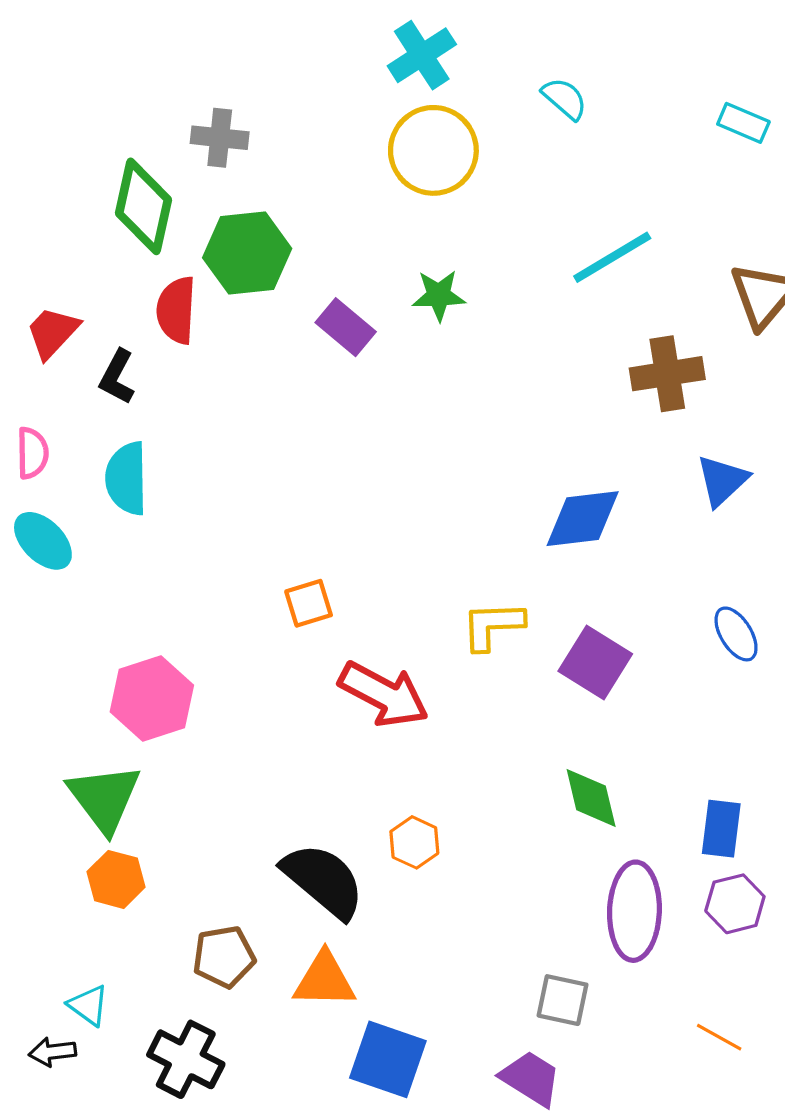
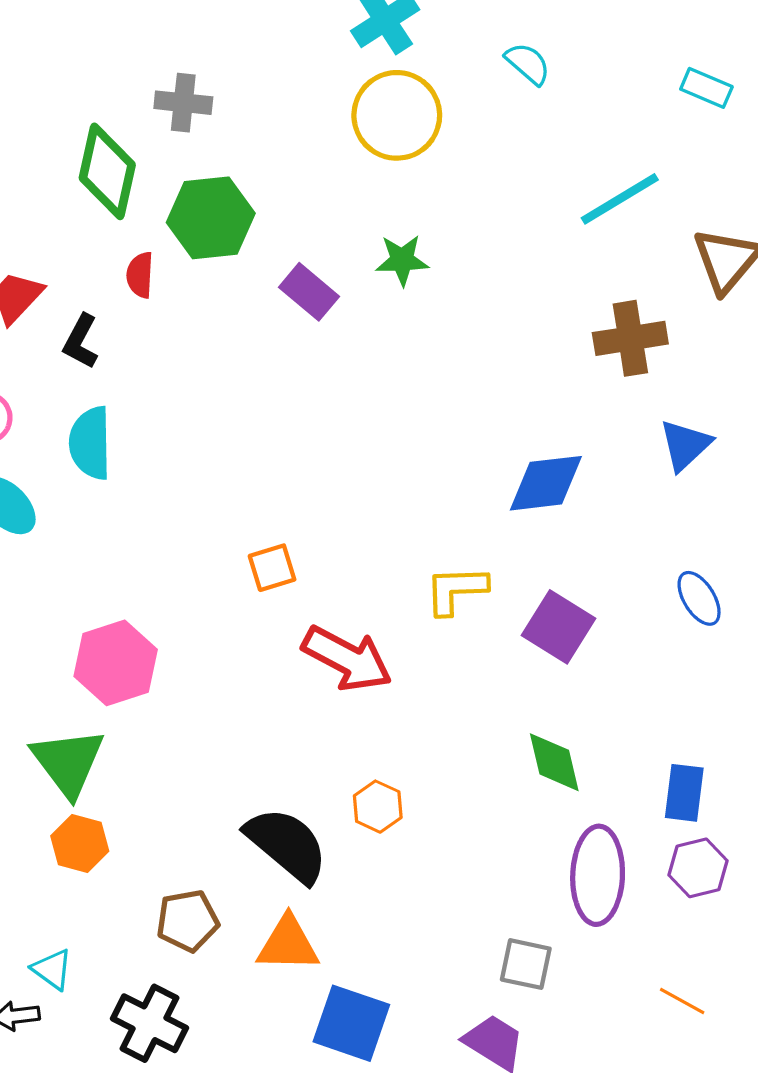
cyan line: (612, 257) -> (620, 199), moved
red semicircle: (176, 310) -> (140, 275), size x0.7

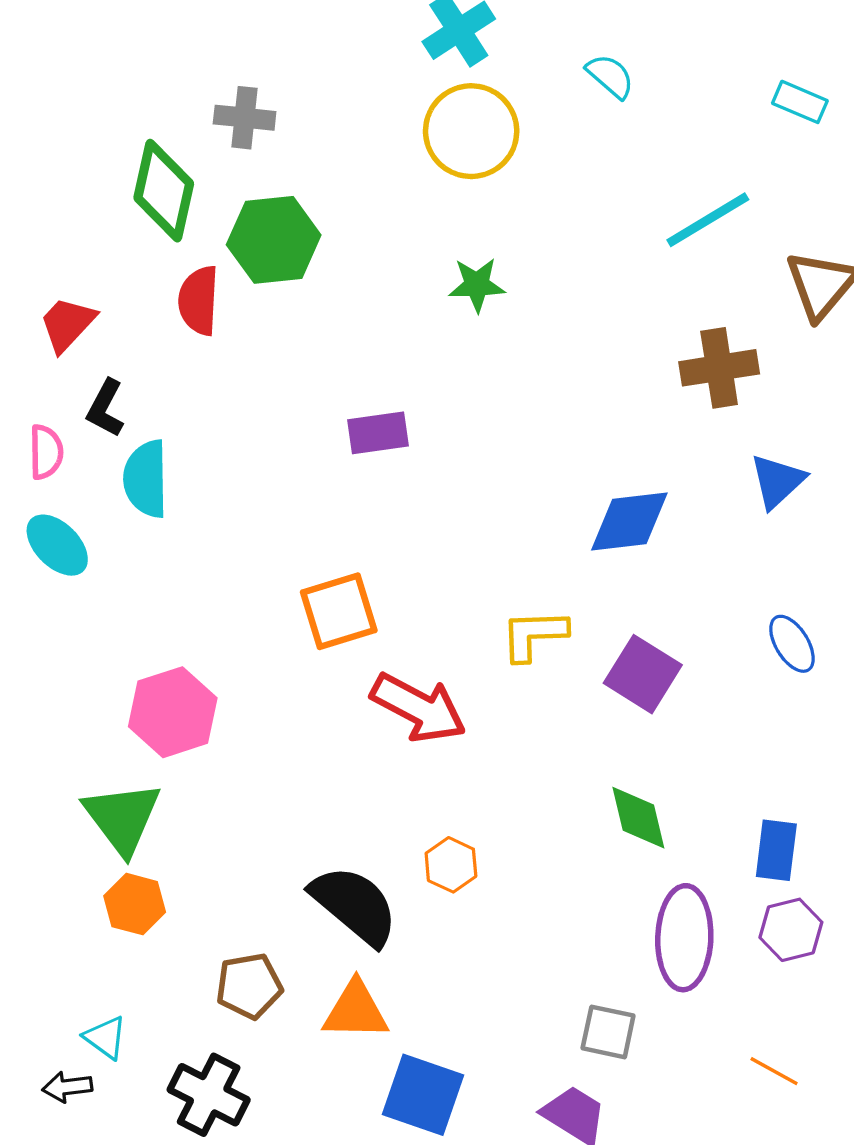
red semicircle: (140, 275) -> (199, 301), size x1.4
purple rectangle: (309, 292) -> (378, 433), moved, turned -48
black L-shape: (81, 342) -> (105, 408), moved
orange square: (272, 568) -> (339, 611), size x1.5

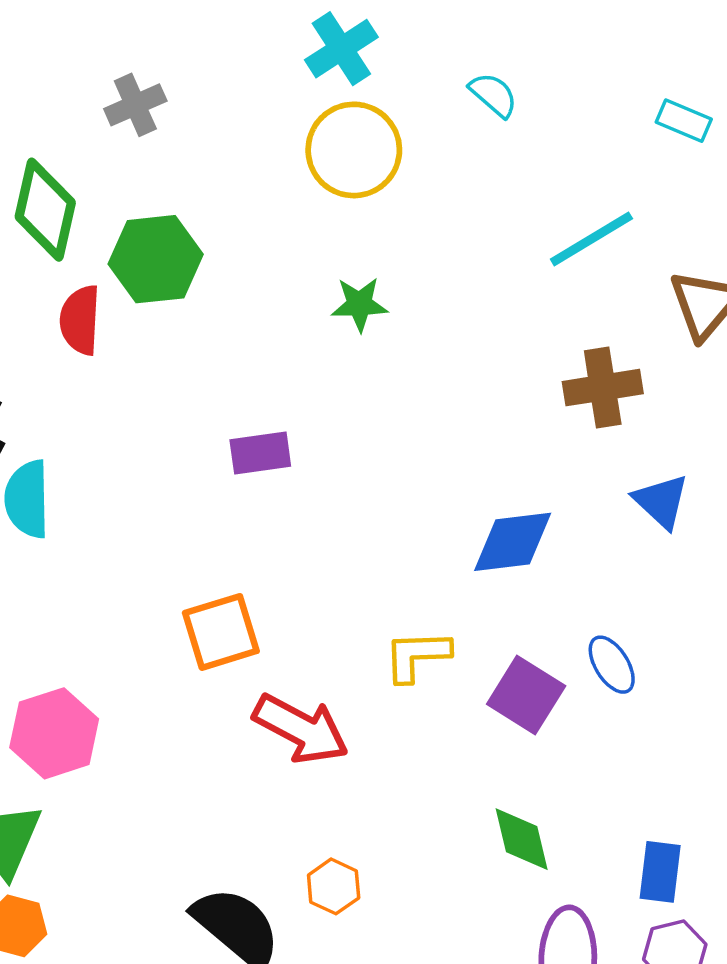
gray cross: (245, 118) -> (135, 105), moved, turned -30
blue triangle: (777, 481) -> (661, 501), turned -34
blue ellipse: (792, 644) -> (612, 665), moved

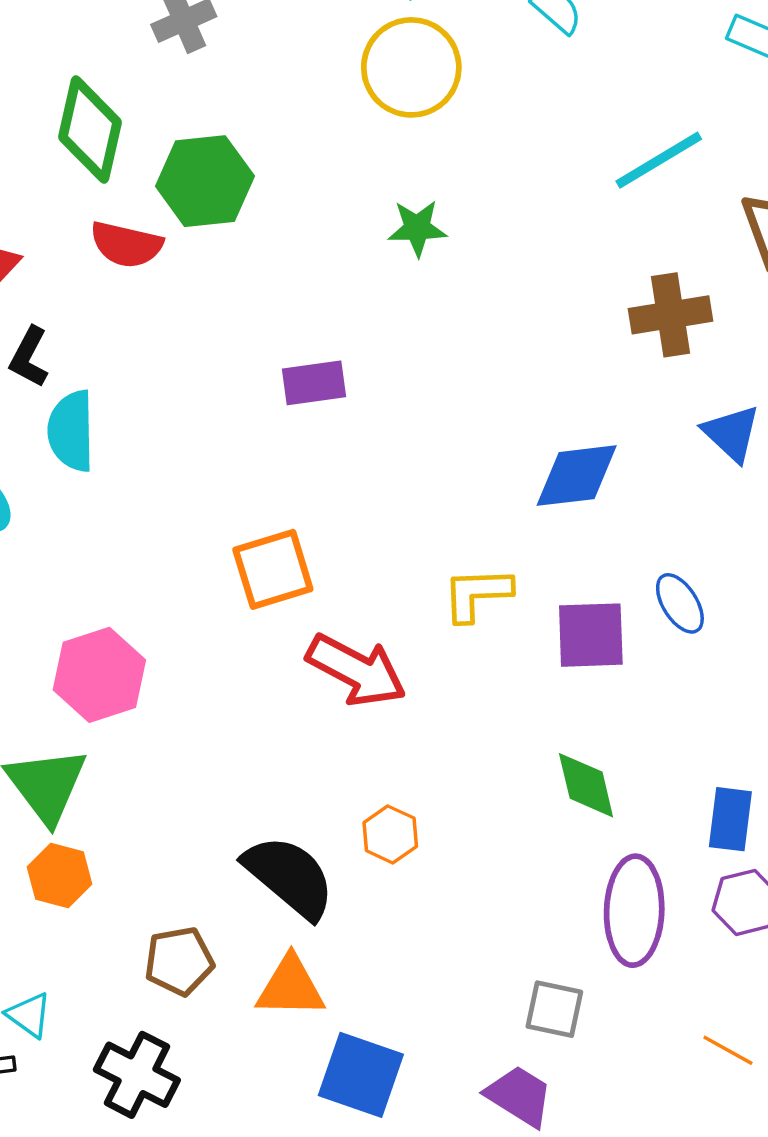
red semicircle: (80, 320) -> (126, 245), turned -80
purple square: (526, 695) -> (591, 635), turned -34

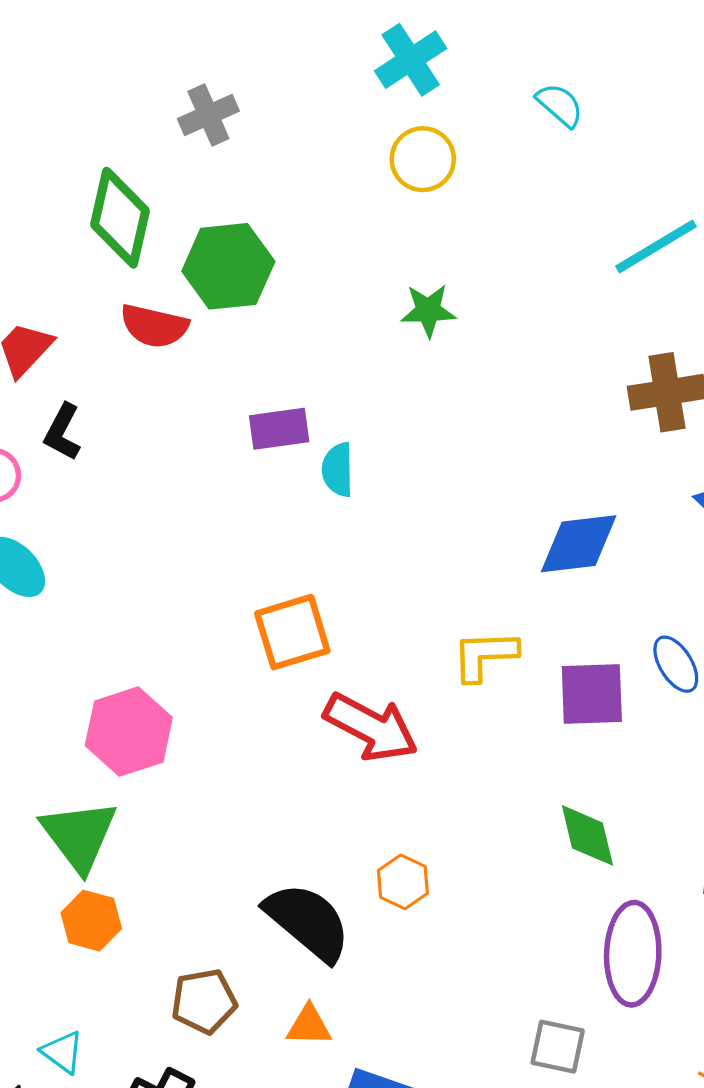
yellow circle: (411, 67) -> (423, 159), size x0.7
purple rectangle: (314, 383) -> (279, 429), moved
cyan semicircle: (71, 431) -> (338, 470), moved, size x0.7
orange triangle: (291, 987) -> (309, 1026), size x0.7

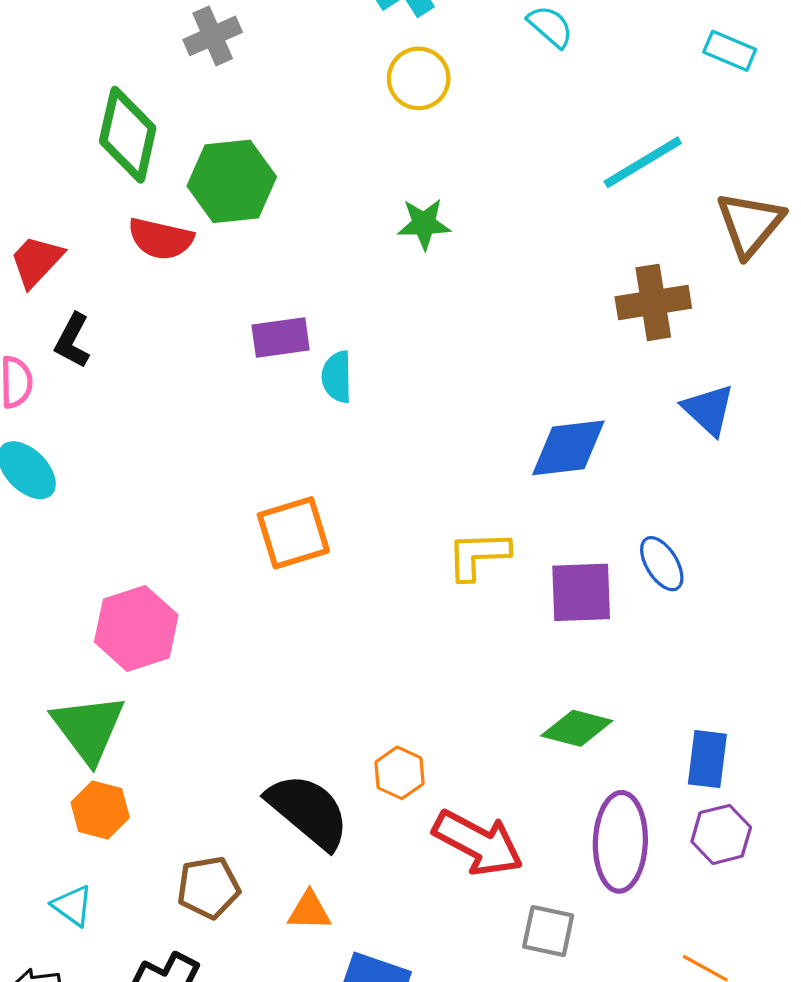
red arrow: (371, 727) -> (478, 843), moved
green diamond: (587, 835) -> (577, 728), turned -62
cyan triangle: (63, 1052) -> (72, 906), moved

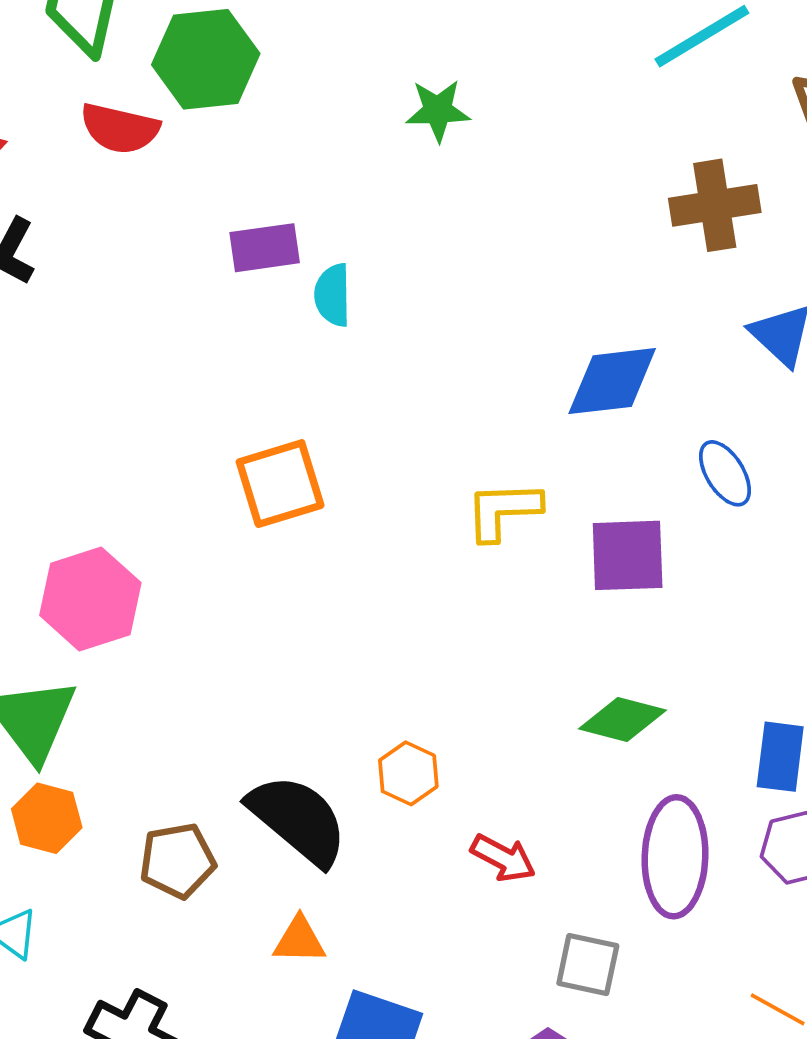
blue ellipse: (662, 564) -> (725, 473), moved
red arrow: (478, 843) -> (503, 858), size x0.6
brown pentagon: (208, 888) -> (177, 861), moved

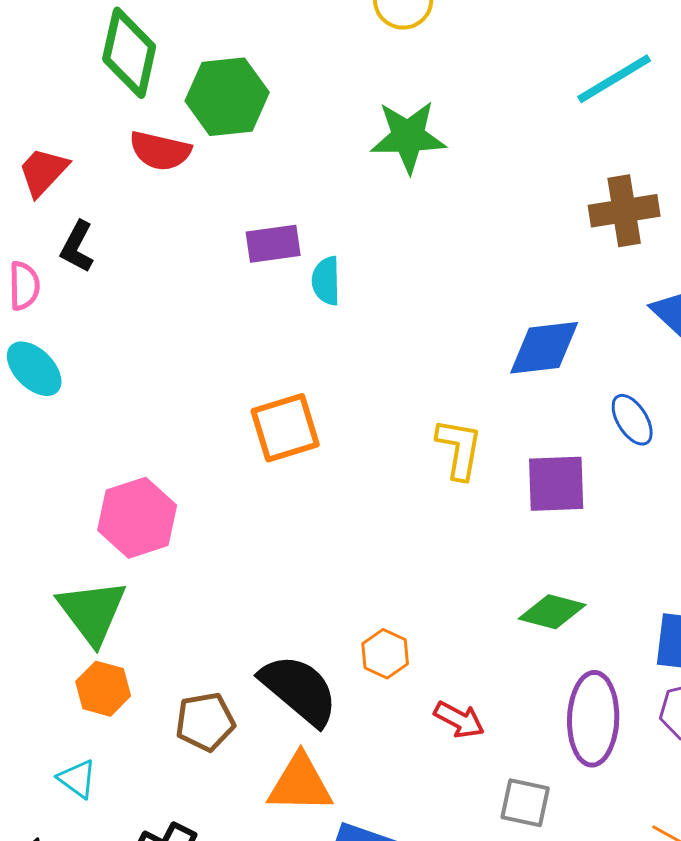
green star: (438, 110) -> (408, 137), size x1.5
yellow L-shape: (503, 511) -> (459, 449), turned 102
orange triangle: (299, 940) -> (300, 784), size x1.6

